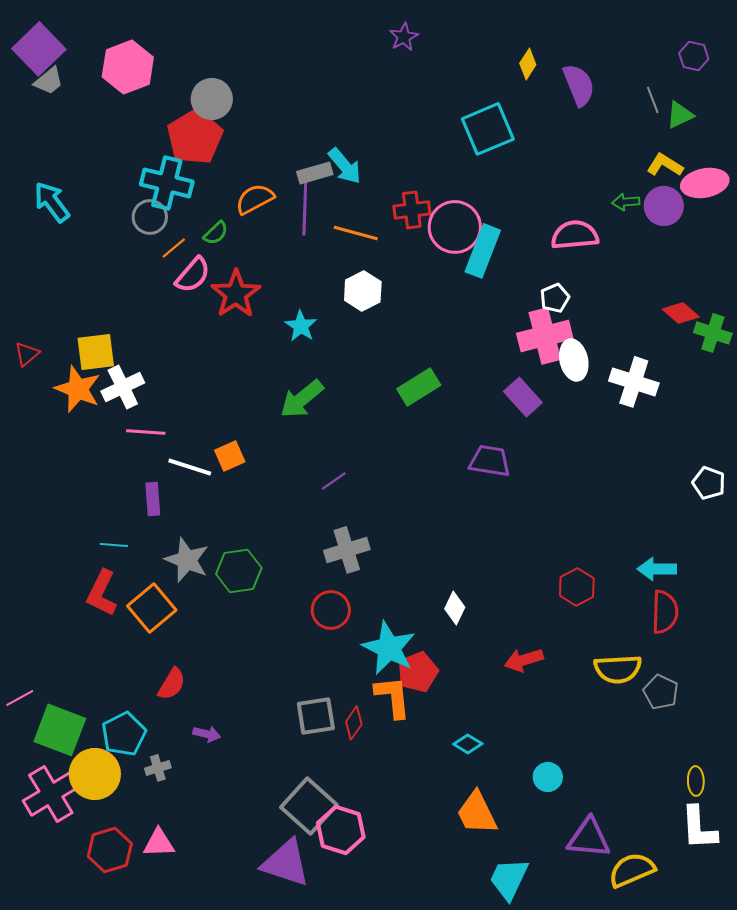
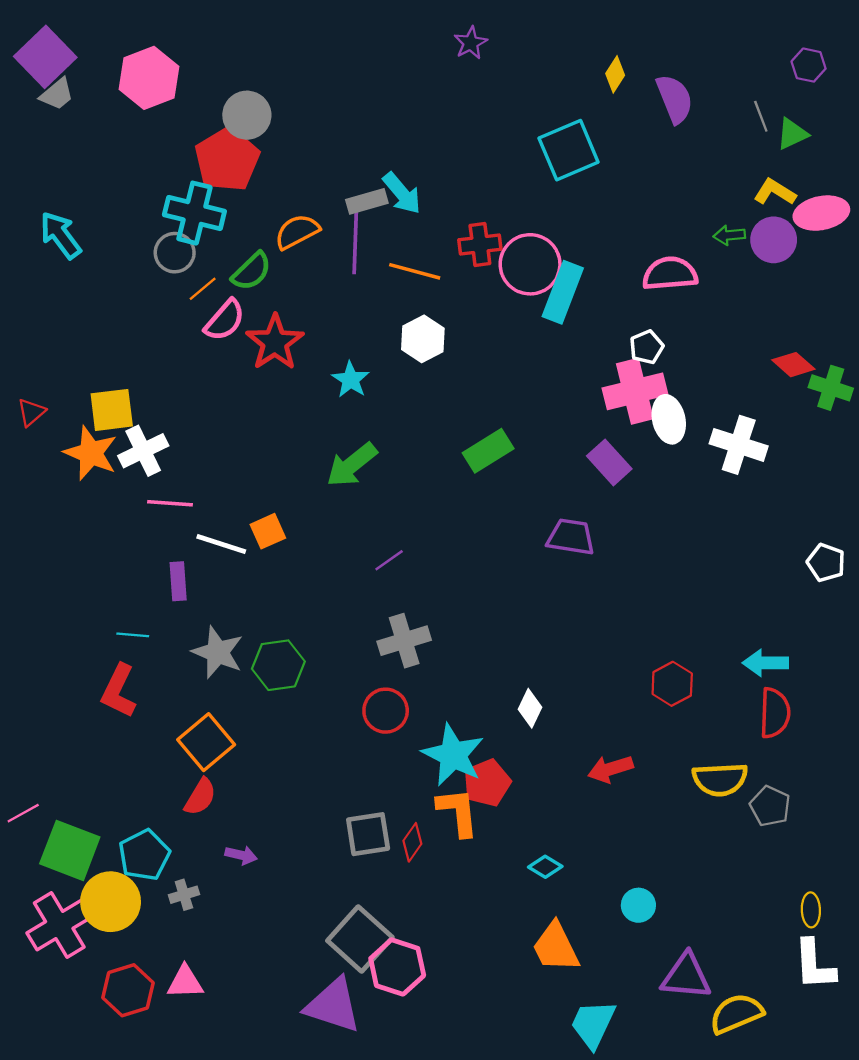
green semicircle: (216, 233) -> (252, 271), size x1.4
orange square: (152, 608) -> (206, 742), moved

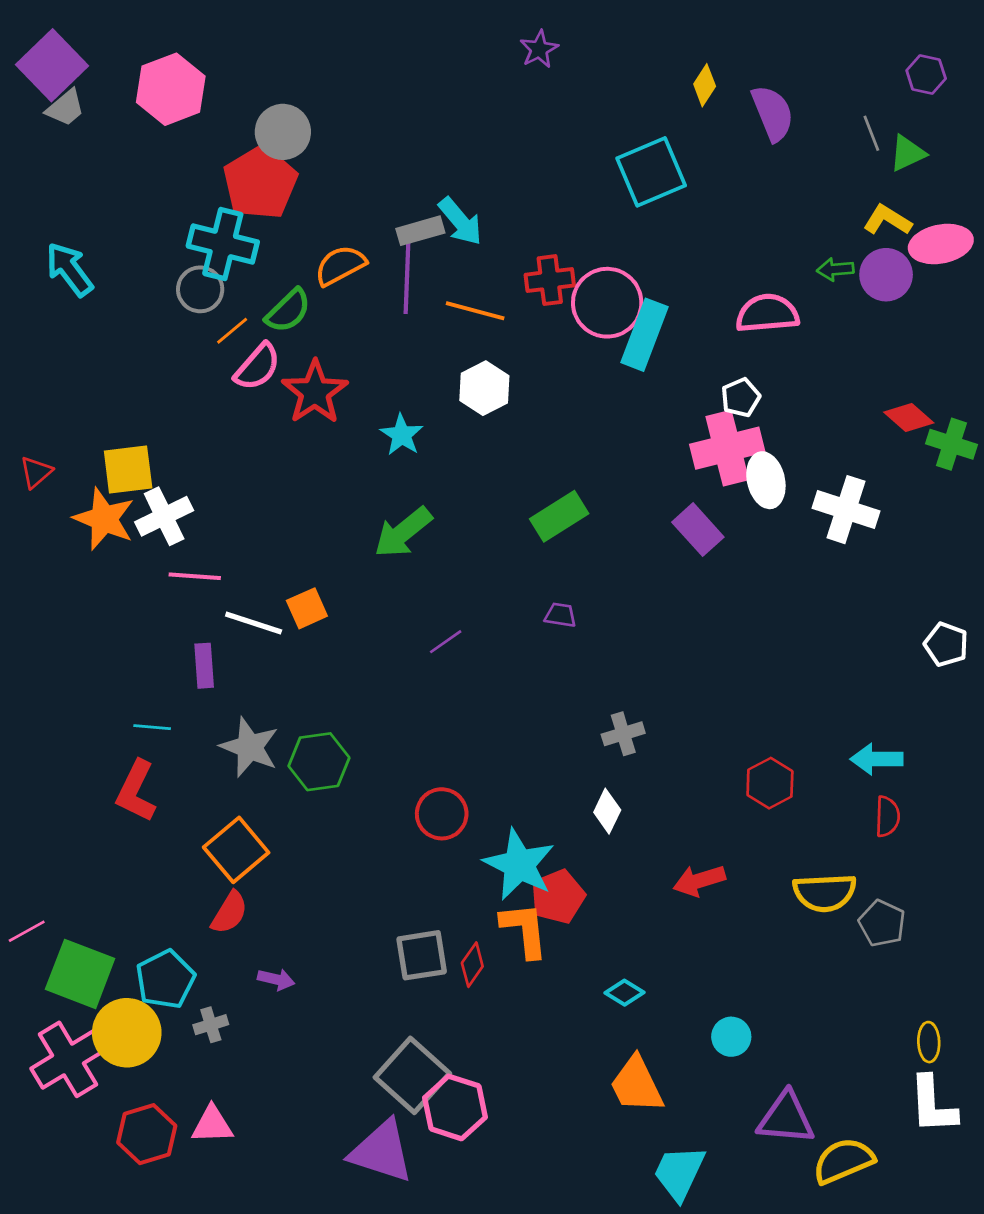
purple trapezoid: (571, 537) -> (560, 615), moved, size x0.6
gray cross: (404, 641) -> (623, 734), moved, size x0.7
red semicircle: (775, 713) -> (887, 817), size x0.7

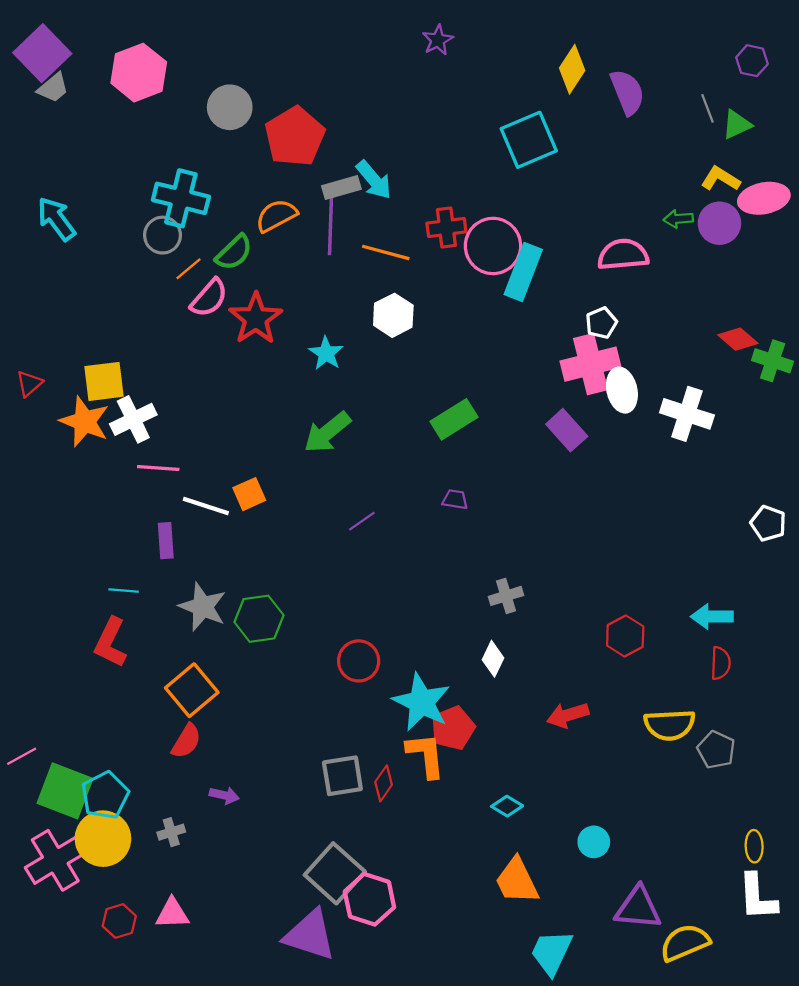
yellow diamond: (705, 85) -> (572, 69), size x1.4
red pentagon: (260, 183) -> (295, 137), moved
cyan pentagon: (165, 979) -> (105, 795), moved
red hexagon: (147, 1134) -> (119, 921), size x0.7

